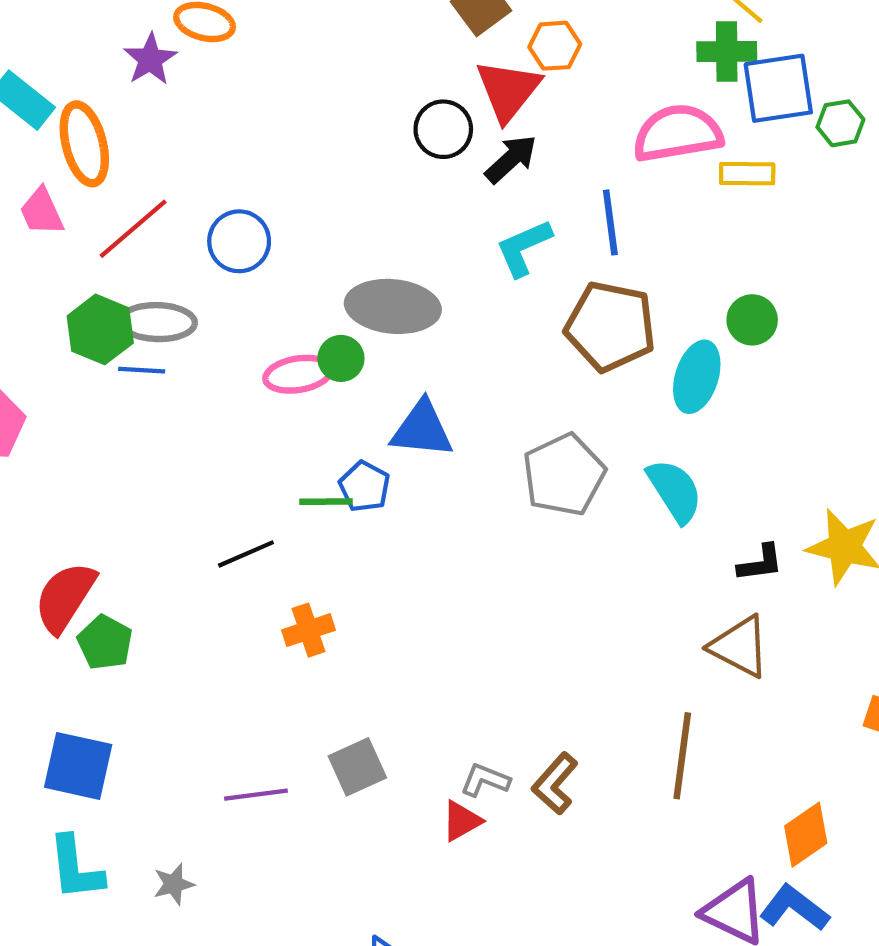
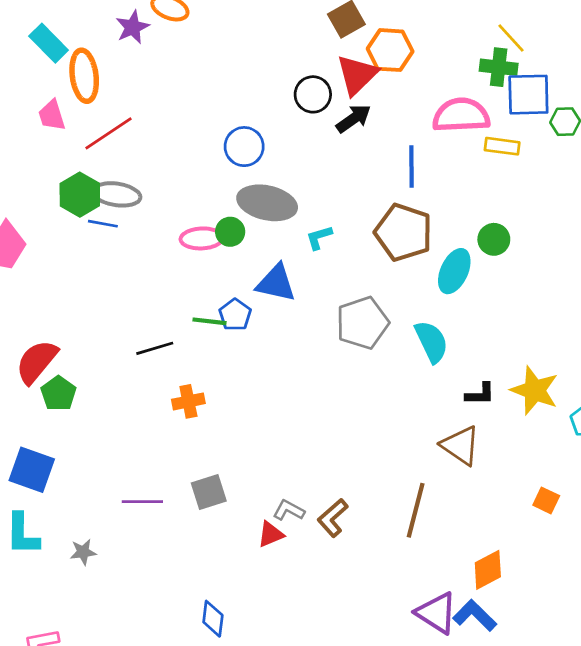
orange hexagon: (555, 46) -> (390, 50), size x1.4
blue circle: (239, 241) -> (244, 147), moved
cyan L-shape: (524, 248) -> (319, 237), moved, size x0.7

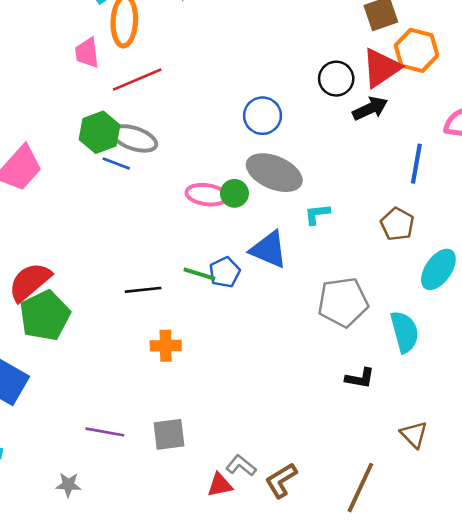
brown pentagon: (403, 232) -> (397, 224), size x0.6
green pentagon: (58, 393) -> (45, 315), size x1.5
black L-shape: (480, 394) -> (360, 378), moved
brown triangle: (461, 445) -> (414, 435), size x0.7
gray star: (83, 552) -> (68, 485), moved

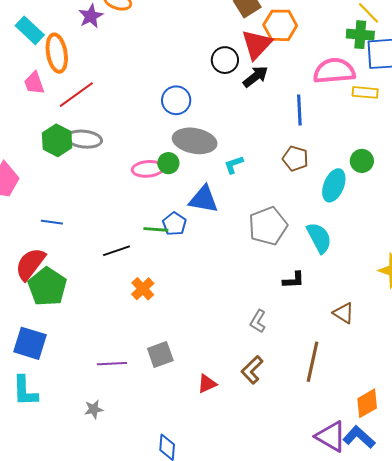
blue line: (116, 164) -> (52, 222), moved
orange cross: (166, 346) -> (143, 289), turned -30
gray L-shape: (241, 466) -> (258, 321), moved, turned -85

